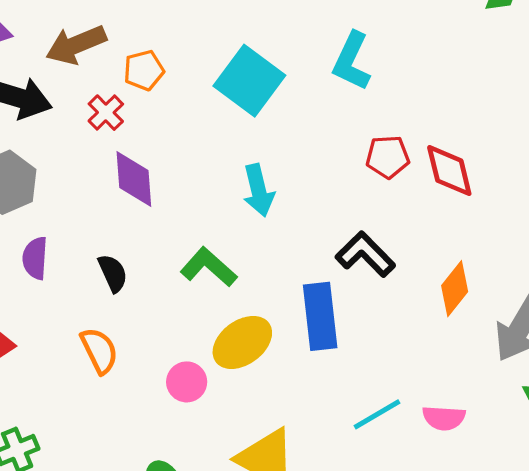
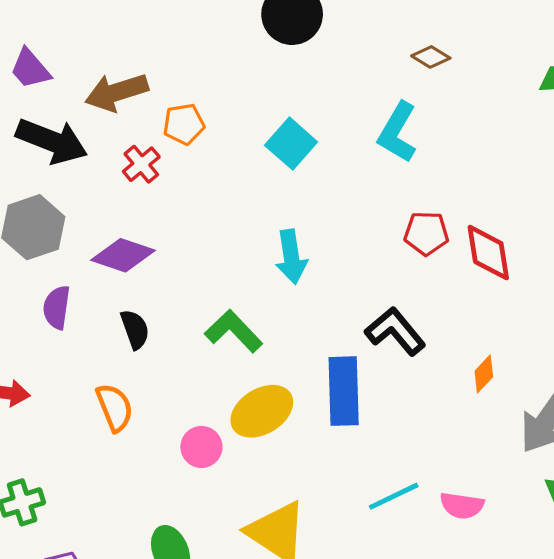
cyan square: (249, 81) -> (291, 144), size x0.7
purple diamond: (134, 179) -> (123, 255), moved, turned -72
orange diamond: (455, 289) -> (484, 374), size x0.7

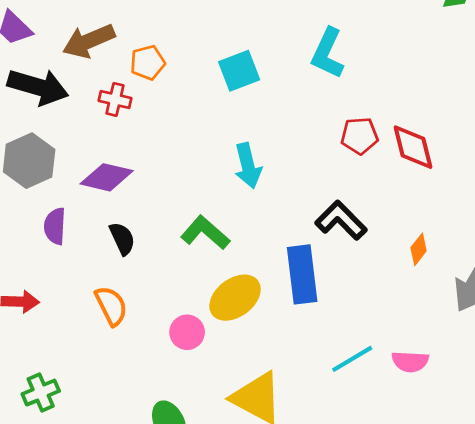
cyan square: (291, 144) -> (239, 71), turned 33
red cross: (141, 164) -> (115, 99), turned -32

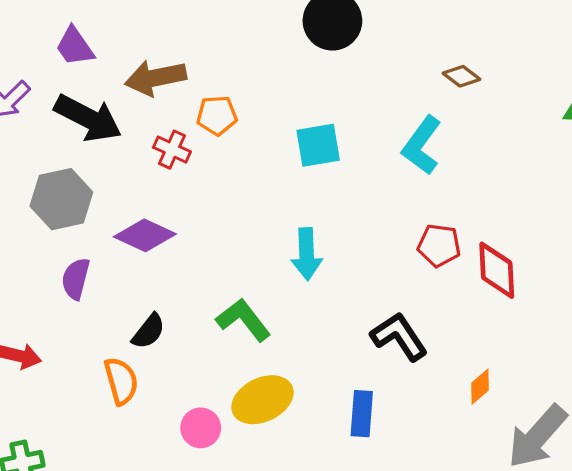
black semicircle: (122, 239) -> (149, 331), moved, turned 52
blue rectangle: (302, 274) -> (362, 414), moved, size x0.7

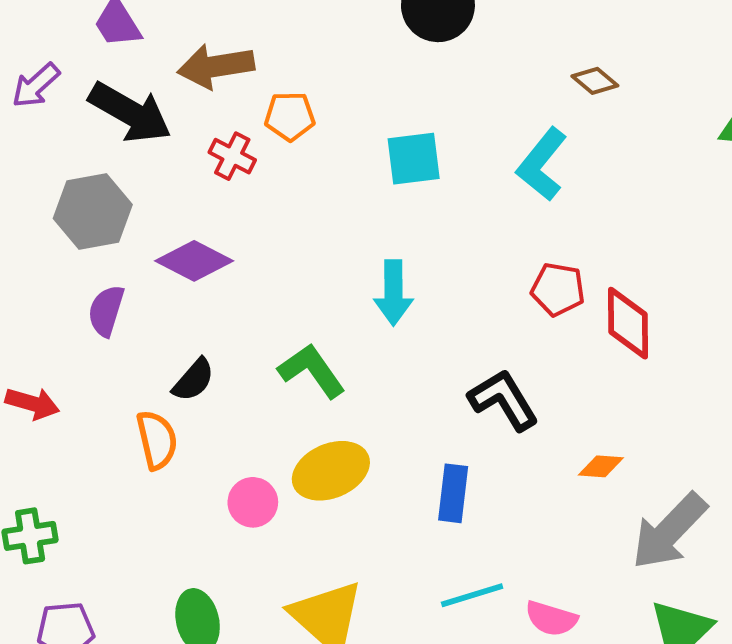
orange diamond: (480, 387) -> (601, 466), turned 42

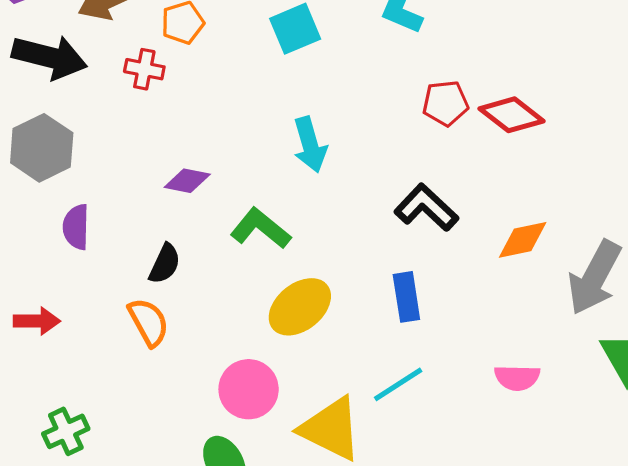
purple diamond: (194, 261) -> (187, 181), moved, size x0.7
red diamond: (628, 323) -> (511, 115), turned -36
orange diamond: (601, 466) -> (523, 240), size x1.4
pink circle: (253, 502) -> (249, 389), moved, size x1.4
cyan line: (472, 595) -> (398, 384), moved

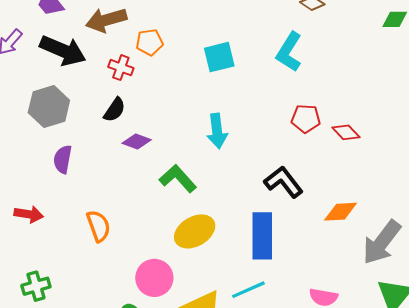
red diamond: (511, 115) -> (346, 132), size x0.7
black semicircle: (165, 264) -> (115, 110), moved
blue rectangle: (406, 297) -> (262, 236), size x1.5

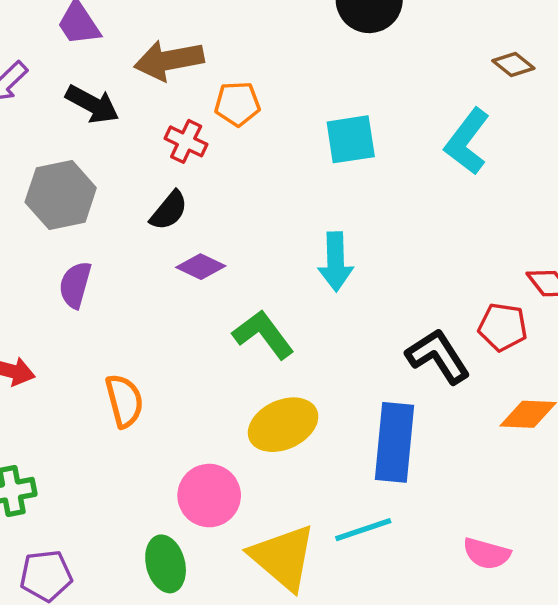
black arrow: (63, 50) -> (92, 104), size x0.7
red pentagon: (306, 119) -> (503, 327), moved

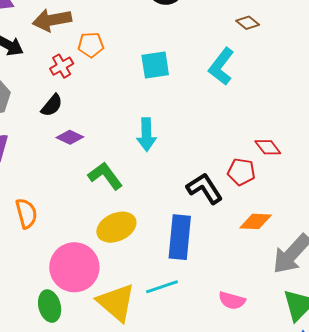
red cross: (186, 141) -> (62, 66), turned 35
pink circle: (209, 496) -> (74, 267), size x1.4

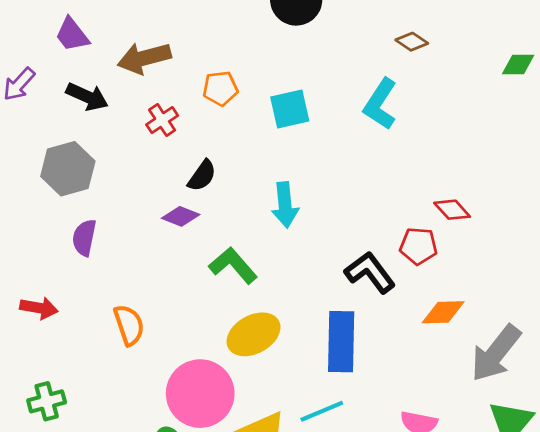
orange pentagon: (91, 45) -> (220, 88), moved
black semicircle: (52, 105) -> (202, 176), moved

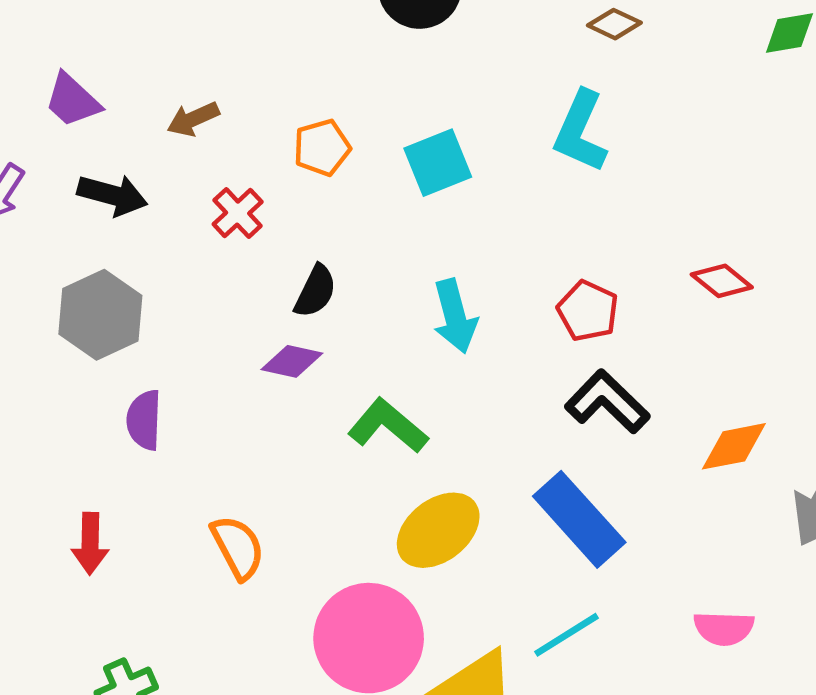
brown arrow: (144, 58) -> (193, 119), size x0.6
red pentagon: (418, 246) -> (588, 311), moved, turned 30
red arrow: (39, 308) -> (90, 543), turned 90
blue rectangle: (341, 342) -> (579, 519), turned -34

